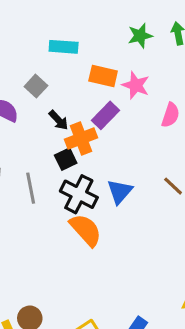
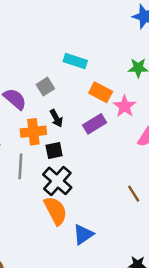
orange cross: (81, 139) -> (33, 132), moved
blue triangle: (120, 192) -> (83, 234), moved

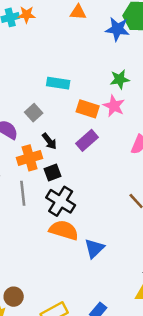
pink star: (125, 106) -> (114, 106), moved
orange semicircle: (56, 211) -> (64, 230), turned -36

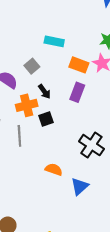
purple rectangle: (87, 140) -> (77, 92), turned -30
black cross: (61, 201) -> (91, 145), moved
orange semicircle: (64, 230) -> (54, 169), size x0.7

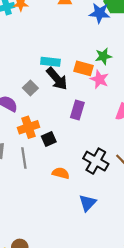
orange rectangle: (79, 65) -> (83, 68), moved
black arrow: (44, 92) -> (57, 79), moved, size x1.6
orange semicircle: (54, 169) -> (61, 173), moved

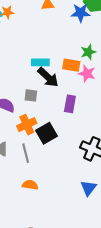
gray square: (30, 88) -> (31, 95), moved, turned -32
black square: (49, 139) -> (47, 133), size x1.5
orange semicircle: (61, 173) -> (30, 185), moved

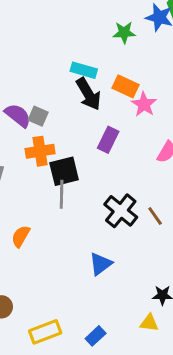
green star: (88, 52) -> (124, 32), moved
gray square: (31, 95) -> (38, 116), moved
gray line: (26, 153) -> (62, 194), moved
orange semicircle: (30, 185) -> (21, 236), turned -84

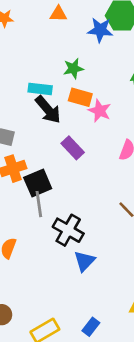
green star: (124, 32) -> (73, 69), moved
purple rectangle: (108, 140) -> (73, 148), turned -60
black cross: (121, 211) -> (68, 230), moved

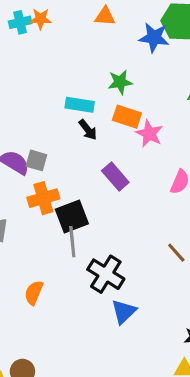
black arrow: (48, 110) -> (88, 130), size x0.6

